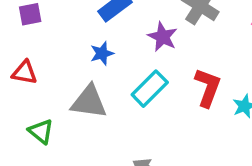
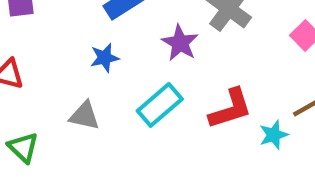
red L-shape: (208, 87) -> (230, 109), turned 48
gray triangle: (89, 102) -> (84, 116), size x0.7

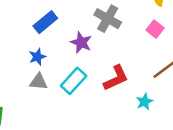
gray triangle: (84, 116) -> (38, 82), moved
cyan star: (274, 135) -> (145, 102), moved

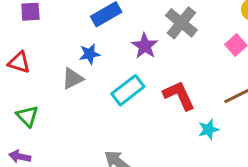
red L-shape: (116, 78) -> (179, 95), turned -100
gray triangle: (38, 82) -> (73, 79), moved, turned -42

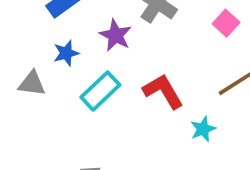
blue star: (90, 54) -> (66, 53), moved
gray triangle: (73, 79) -> (32, 84), turned 40

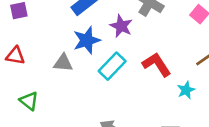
blue star: (66, 53) -> (87, 40), size x1.5

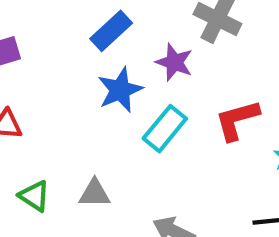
gray triangle: (63, 63) -> (95, 193), moved
red L-shape: (157, 64) -> (237, 120), turned -68

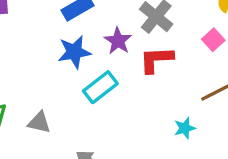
red L-shape: (237, 120) -> (156, 59), moved

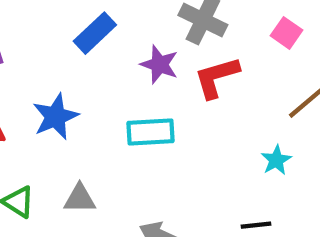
blue star: (74, 52) -> (55, 117), moved
cyan rectangle: (100, 87) -> (150, 132), turned 48

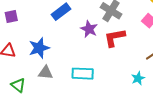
cyan rectangle: (150, 132) -> (83, 74), moved
gray triangle: (80, 199) -> (46, 73), moved

